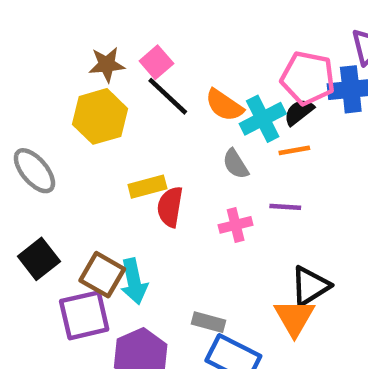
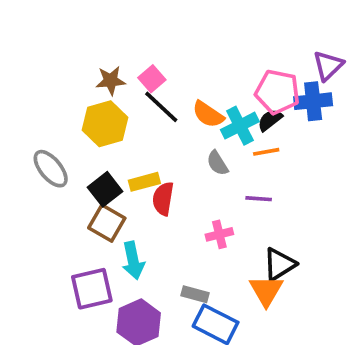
pink cross: (236, 225) -> (219, 234), moved
black square: (39, 259) -> (105, 189), moved
brown square: (102, 275) -> (107, 223), moved

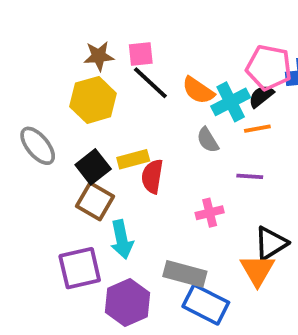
pink square: (152, 79) -> (141, 54), turned 35
gray rectangle: (195, 294) -> (185, 274), size x1.5

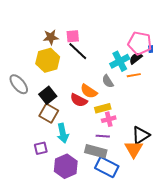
orange semicircle: (198, 90) -> (89, 91), moved
yellow rectangle: (133, 159) -> (103, 108), moved
red semicircle: (152, 176) -> (79, 100), turned -72
purple line: (250, 176) -> (103, 136), moved
purple square: (80, 268) -> (41, 148), size x0.6

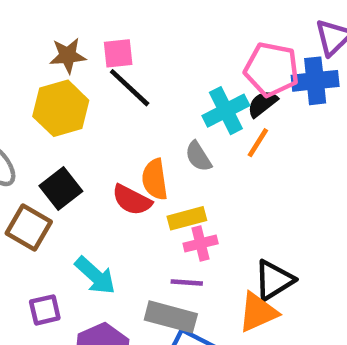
orange line: (134, 75) -> (258, 143), turned -48
orange semicircle: (89, 91) -> (155, 179), turned 48
brown square: (49, 113) -> (29, 227), moved
cyan arrow: (63, 133) -> (95, 276), turned -36
orange triangle: (134, 149) -> (258, 312), turned 36

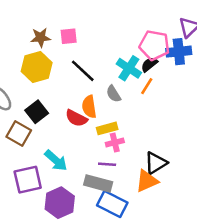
black line: (130, 88) -> (83, 71), moved
cyan cross: (226, 111) -> (129, 68), turned -30
purple square: (45, 310) -> (28, 180), size x1.6

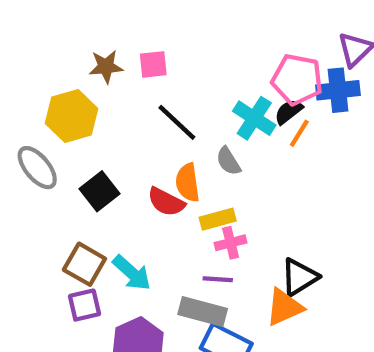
yellow hexagon: (37, 67) -> (72, 116), moved
orange line: (147, 86) -> (299, 133), moved
brown square: (19, 134) -> (84, 264), moved
purple square: (28, 180) -> (84, 305), size x0.7

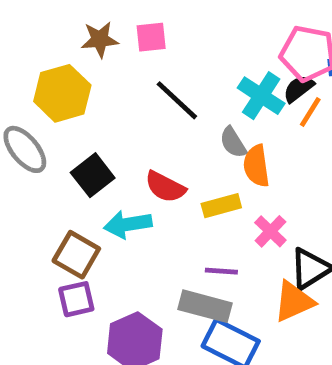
orange semicircle: (188, 183) -> (256, 166), moved
pink cross: (231, 243) -> (270, 231), moved, turned -32
cyan arrow: (132, 273) -> (128, 224), moved, turned 129

